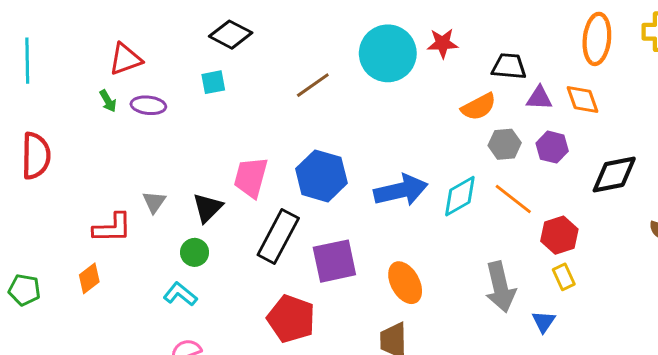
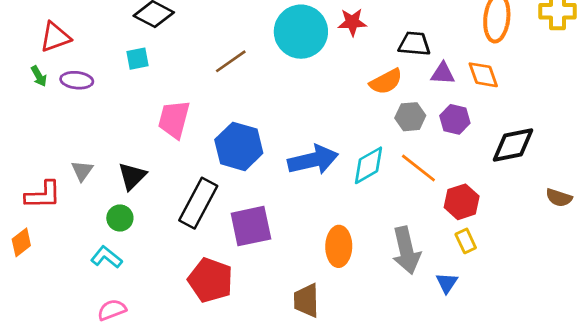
pink trapezoid: (251, 177) -> (174, 119), moved
orange ellipse: (405, 283) -> (339, 246), moved, turned 30

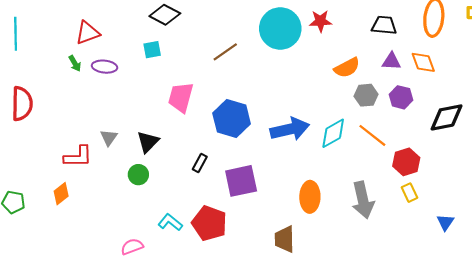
black trapezoid: (414, 44) -> (384, 25), moved
black rectangle: (198, 203) -> (200, 163), size x0.5
cyan L-shape: (106, 257) -> (170, 222), moved
blue triangle: (447, 283) -> (445, 222), moved

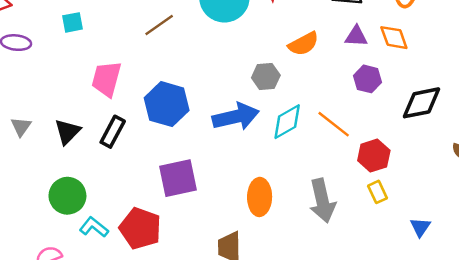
gray hexagon: (366, 95) -> (266, 76), moved
black rectangle: (200, 163) -> (113, 132), moved, size x1.4
green circle: (138, 175) -> (67, 196), moved, size x1.5

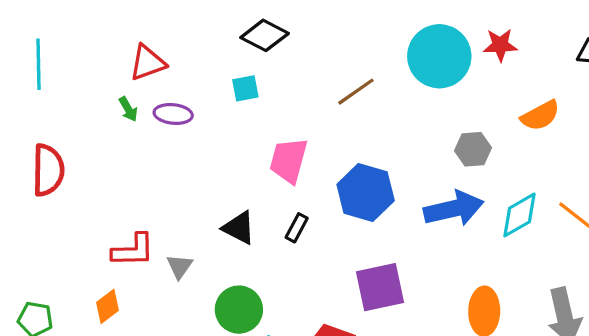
gray hexagon: (266, 76) -> (473, 149), moved
gray triangle: (21, 127) -> (180, 266), moved
black triangle: (67, 132) -> (239, 228), turned -48
black rectangle: (113, 132) -> (297, 228), size x0.7

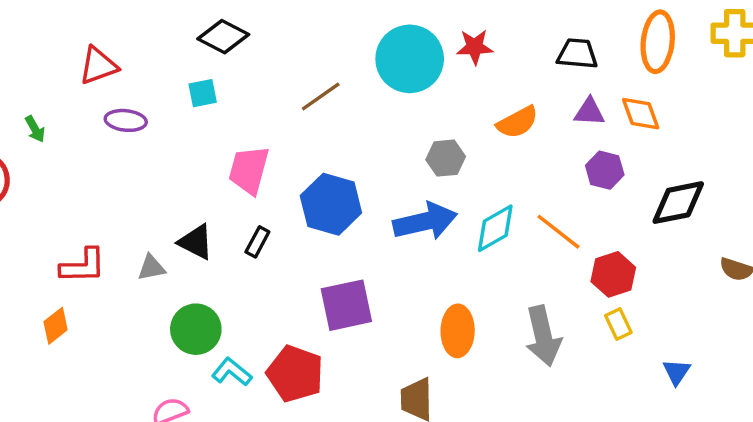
green arrow: (128, 109) -> (35, 129), moved
gray triangle: (180, 266) -> (151, 268), moved, turned 44

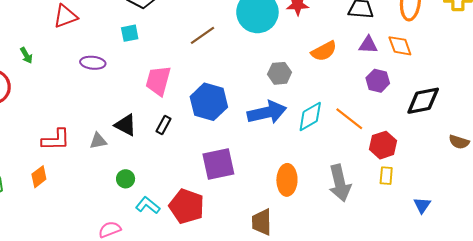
purple ellipse: (126, 120) -> (93, 63), moved
yellow rectangle: (618, 324) -> (386, 176), turned 30
green circle: (196, 329) -> (126, 179), size x0.6

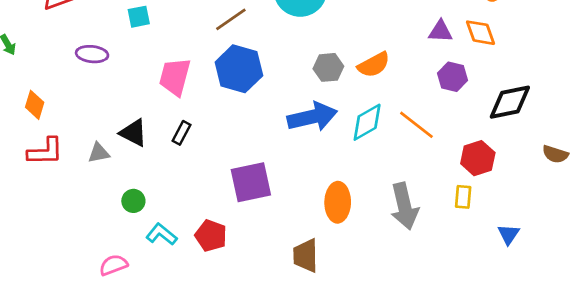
orange semicircle: (324, 51) -> (374, 65), moved
blue hexagon: (209, 102) -> (239, 69), moved
red hexagon: (383, 145) -> (478, 158), moved
orange diamond: (39, 177) -> (35, 105), moved, turned -35
red pentagon: (187, 206) -> (211, 236), size x0.7

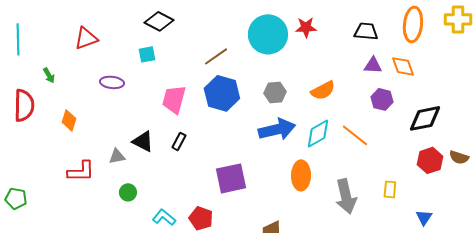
gray hexagon: (328, 67) -> (275, 92), moved
red L-shape: (45, 152) -> (81, 171), moved
red hexagon: (478, 158) -> (430, 160), moved
green circle: (133, 201) -> (128, 192), moved
orange ellipse: (338, 202) -> (301, 175), moved

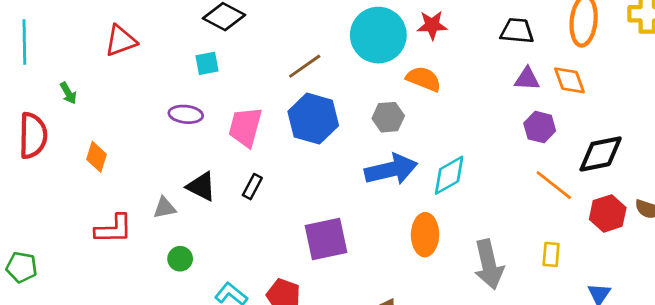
purple ellipse: (112, 82) -> (186, 114), moved
orange semicircle: (323, 90) -> (424, 79), moved, turned -130
orange line: (355, 135) -> (554, 185), moved

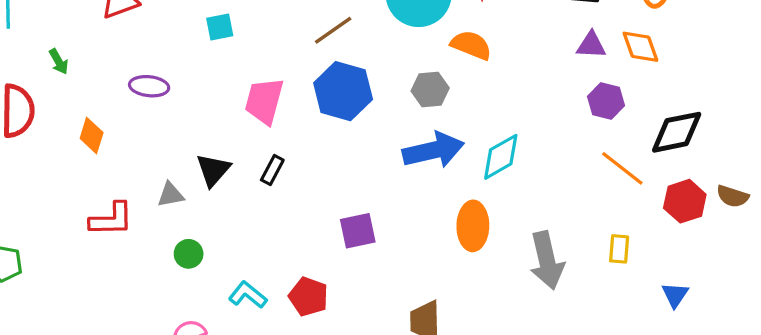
purple ellipse: (186, 114) -> (149, 86), moved
black triangle: (201, 187) -> (213, 170), turned 44
purple square: (326, 239) -> (358, 231), size x0.7

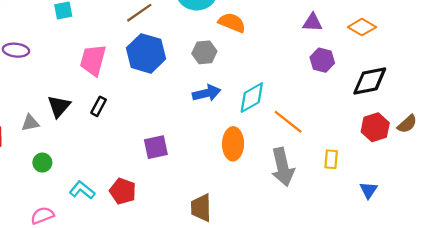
orange diamond: (640, 47) -> (362, 27), moved, turned -40
blue arrow: (433, 150) -> (207, 93), size x0.7
orange line: (622, 168) -> (288, 122), moved
brown semicircle: (733, 196) -> (407, 124), turned -60

